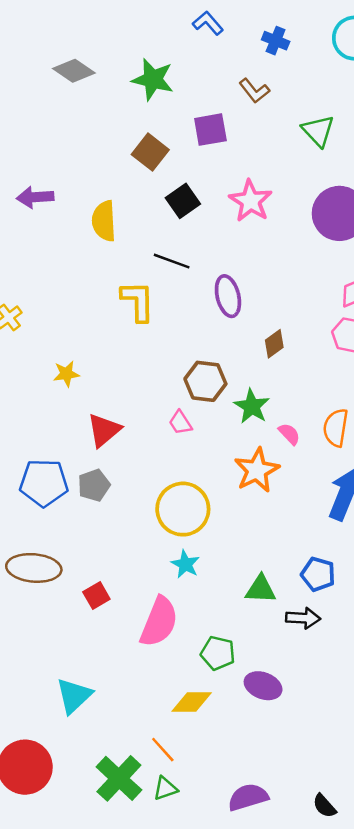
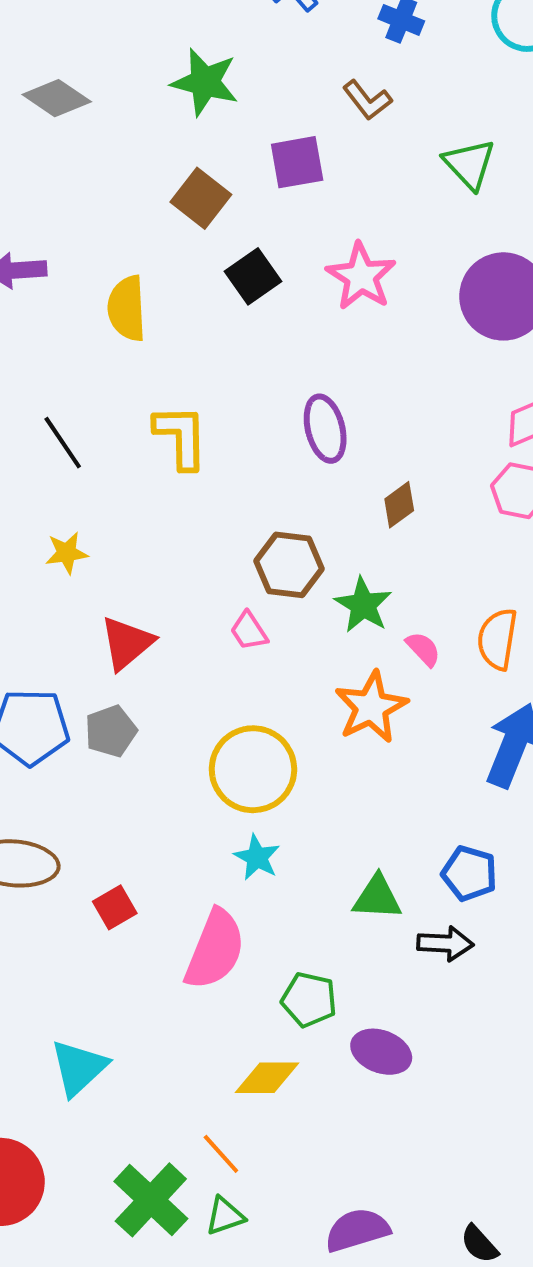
gray diamond: (74, 71) -> (57, 98), moved
black line: (172, 261) -> (63, 443), moved, turned 36

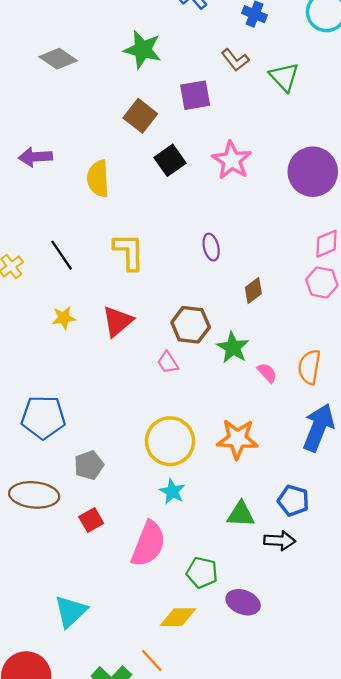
green triangle: (469, 164) -> (284, 77), moved
purple ellipse: (325, 429) -> (211, 247), size x0.7
red triangle: (127, 643) -> (117, 321), moved
orange star: (371, 707) -> (237, 439), moved, turned 30
gray pentagon: (111, 731) -> (89, 465), moved

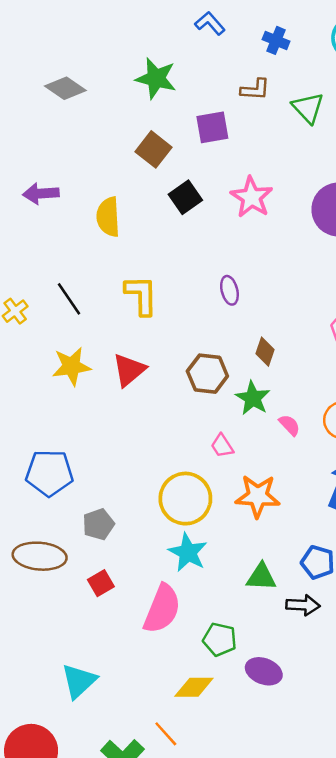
brown L-shape: (235, 60) -> (255, 89), turned -48
brown diamond: (253, 290) -> (265, 352), moved, turned -35
yellow star: (64, 318) -> (71, 366), size x1.5
pink trapezoid: (168, 362) -> (222, 446), moved
cyan star: (172, 491) -> (188, 552), size x1.4

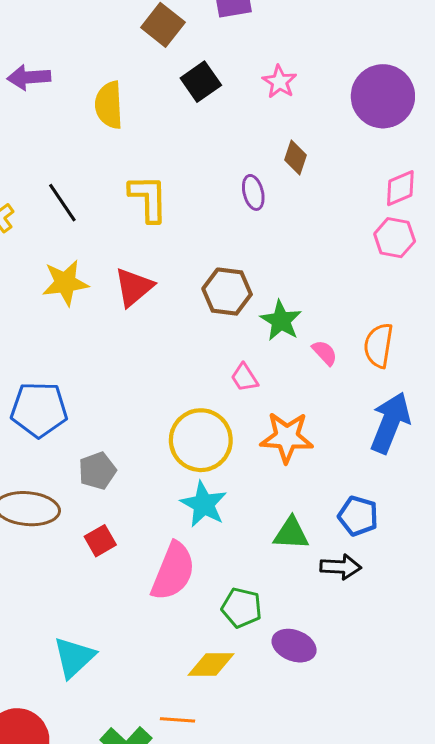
pink star: (252, 197) -> (279, 82), size x0.7
brown diamond: (265, 352) -> (295, 157), moved
orange line: (166, 734) -> (177, 720), turned -44

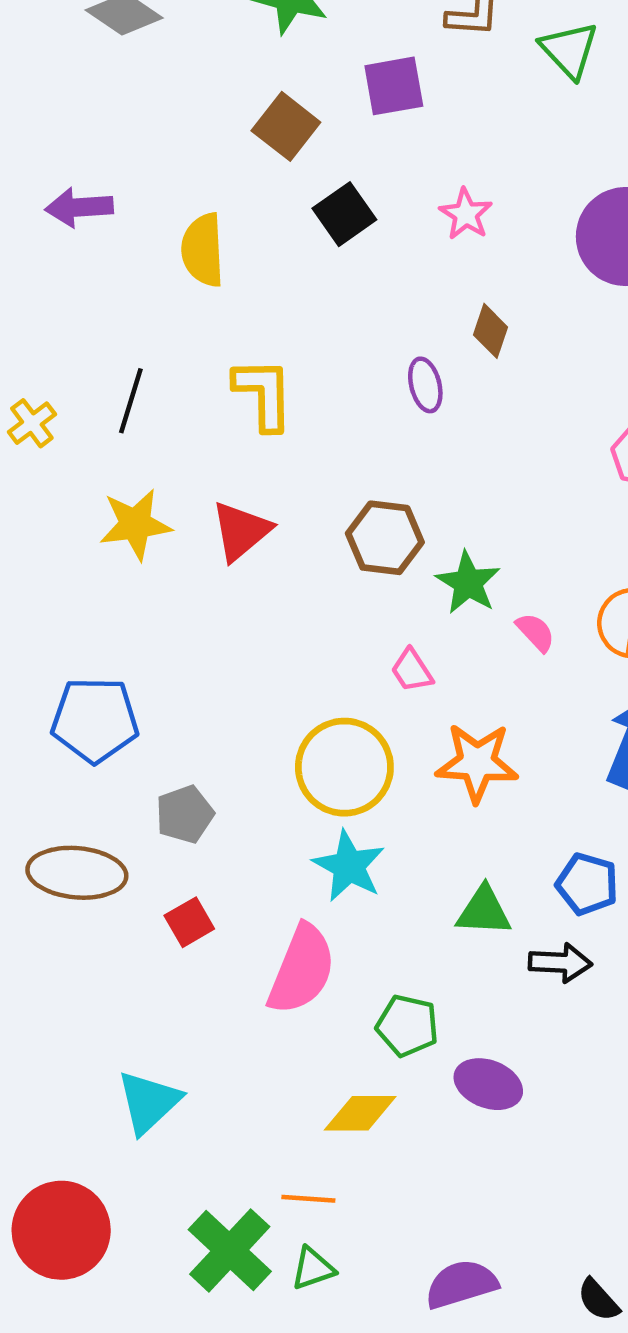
black line: (62, 203) -> (131, 401), turned 51

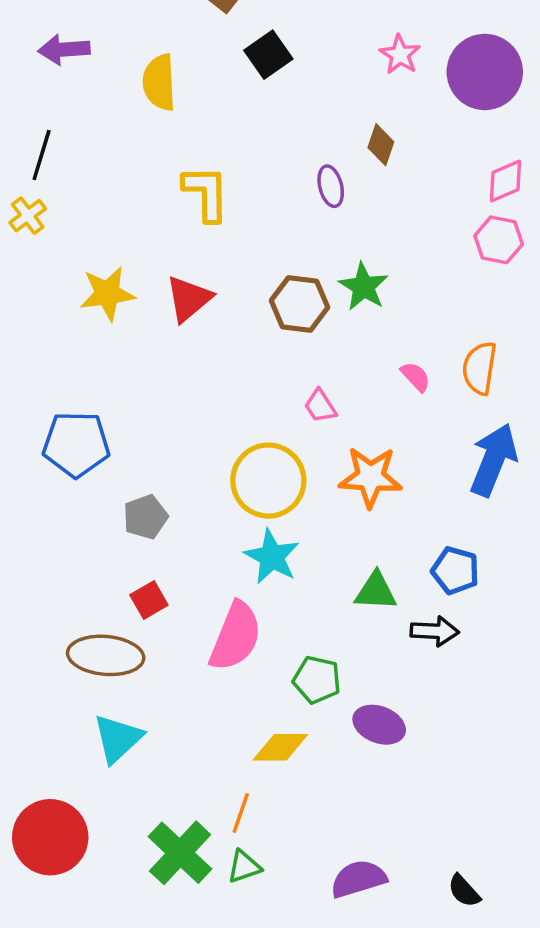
pink star: (466, 214) -> (400, 55), moved
black line: (131, 401) -> (42, 155), moved
green star: (468, 583) -> (364, 287), moved
brown ellipse: (77, 873) -> (106, 655), moved
orange line: (308, 1199) -> (241, 813), turned -75

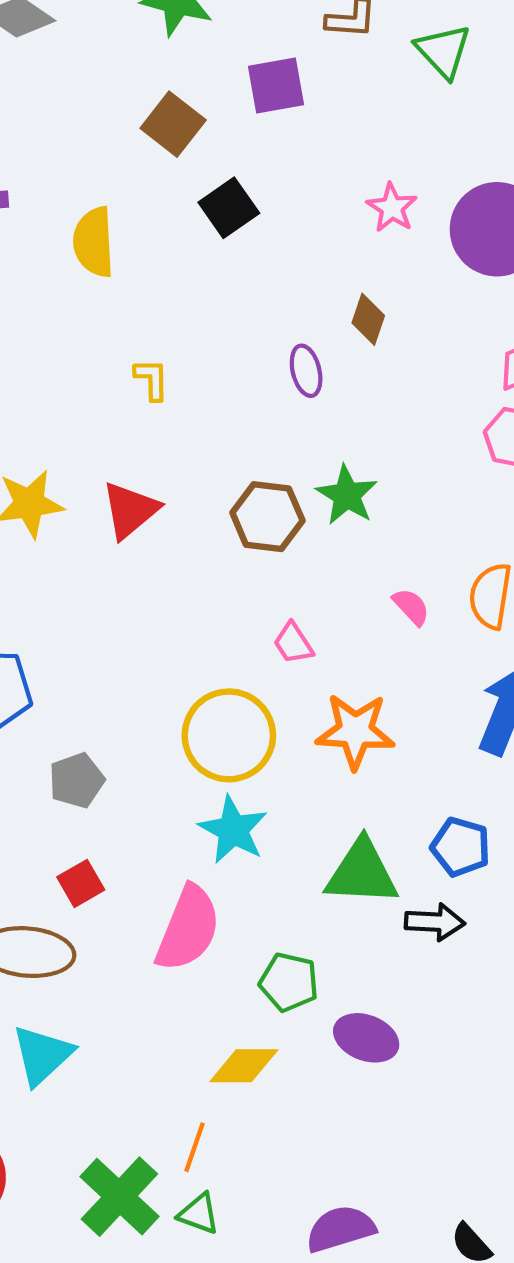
yellow L-shape: (206, 193) -> (152, 379), size x0.6
green triangle: (376, 591) -> (362, 873), size x1.4
green triangle: (244, 867) -> (199, 1214), turned 39

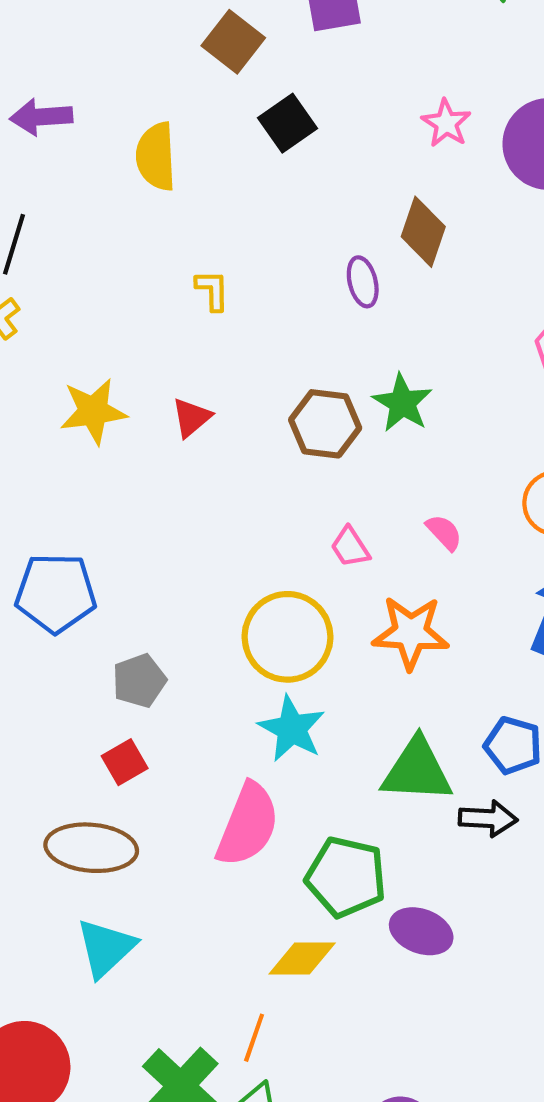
brown diamond: (368, 319) -> (423, 232), size x1.4
red triangle: (130, 510) -> (191, 418), size x0.7
pink semicircle: (411, 607) -> (444, 532), moved
red square: (81, 883) -> (125, 762), moved
green pentagon: (289, 982) -> (346, 877), size x1.4

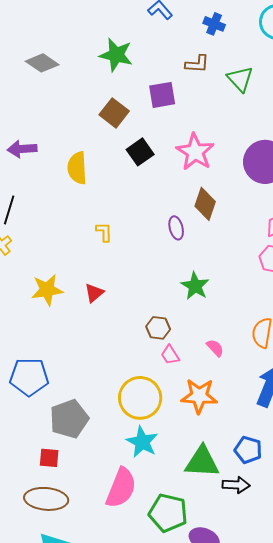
pink star: (446, 123) -> (195, 152), moved, size x1.6
brown hexagon: (325, 424) -> (158, 328), moved, size x0.7
gray pentagon: (139, 681) -> (69, 419), size x1.5
red square: (125, 762) -> (49, 458), moved, turned 35

